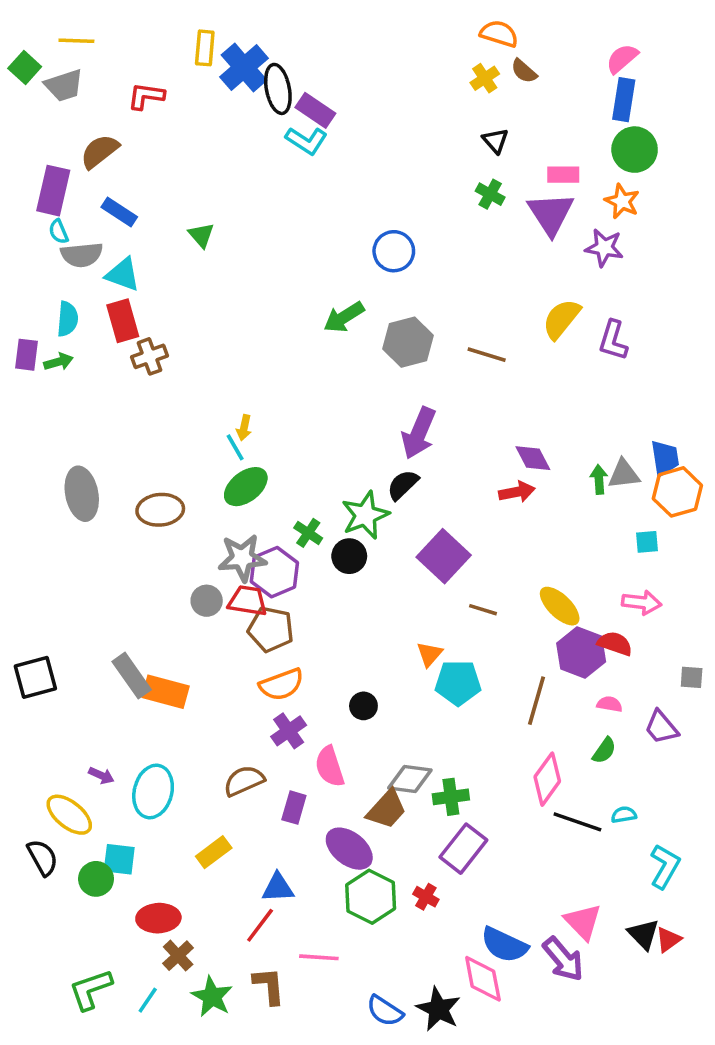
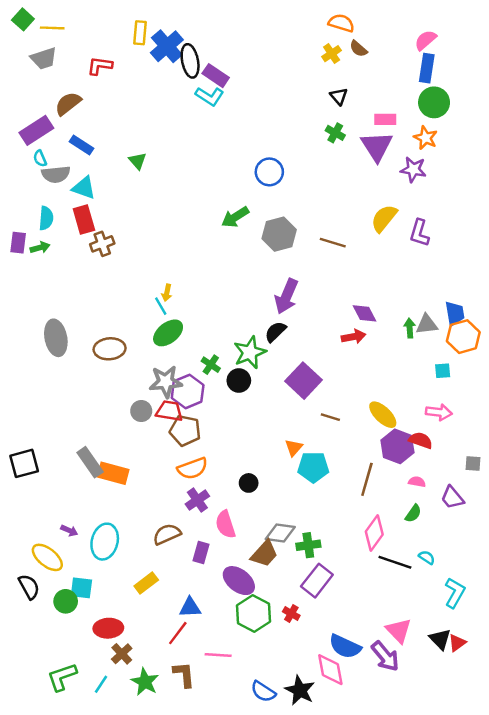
green square: (25, 68) -> (23, 19), moved
purple rectangle: (53, 191) -> (36, 130), turned 44
cyan semicircle: (624, 815) -> (427, 557), turned 42

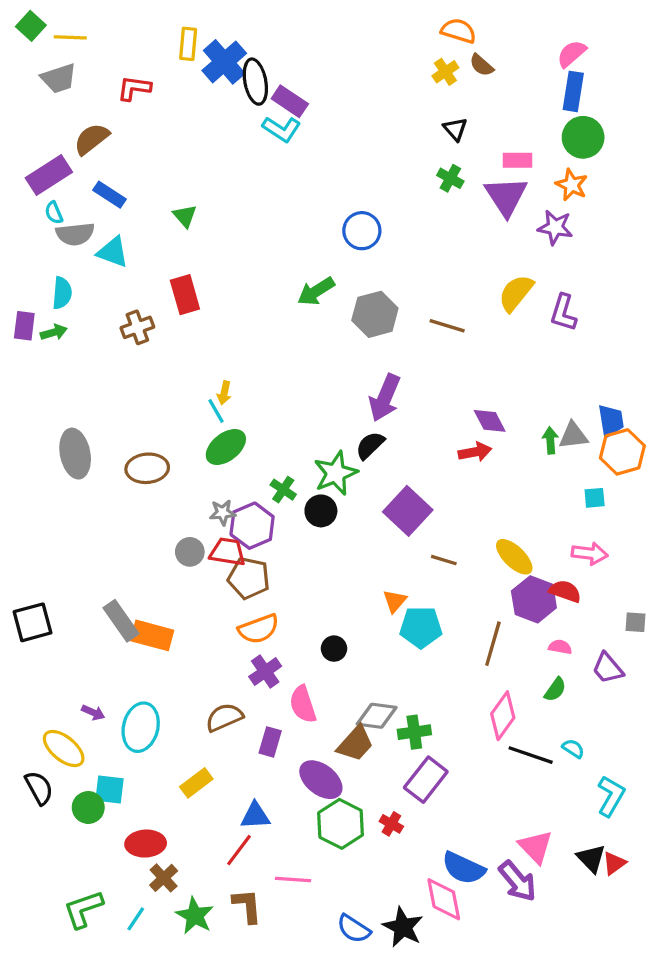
red rectangle: (84, 219) -> (185, 295), moved
gray star: (166, 382) -> (223, 513), size x0.6

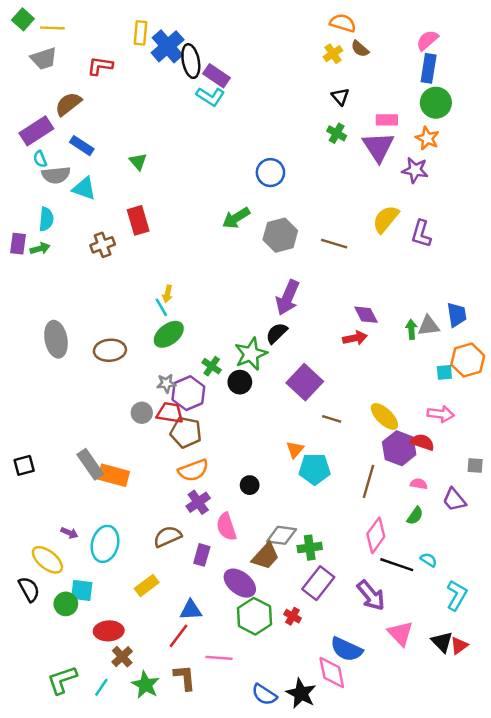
orange hexagon: (622, 452) -> (468, 360), moved
black square: (33, 622) -> (24, 465), size x0.7
purple arrow: (518, 881) -> (371, 595), moved

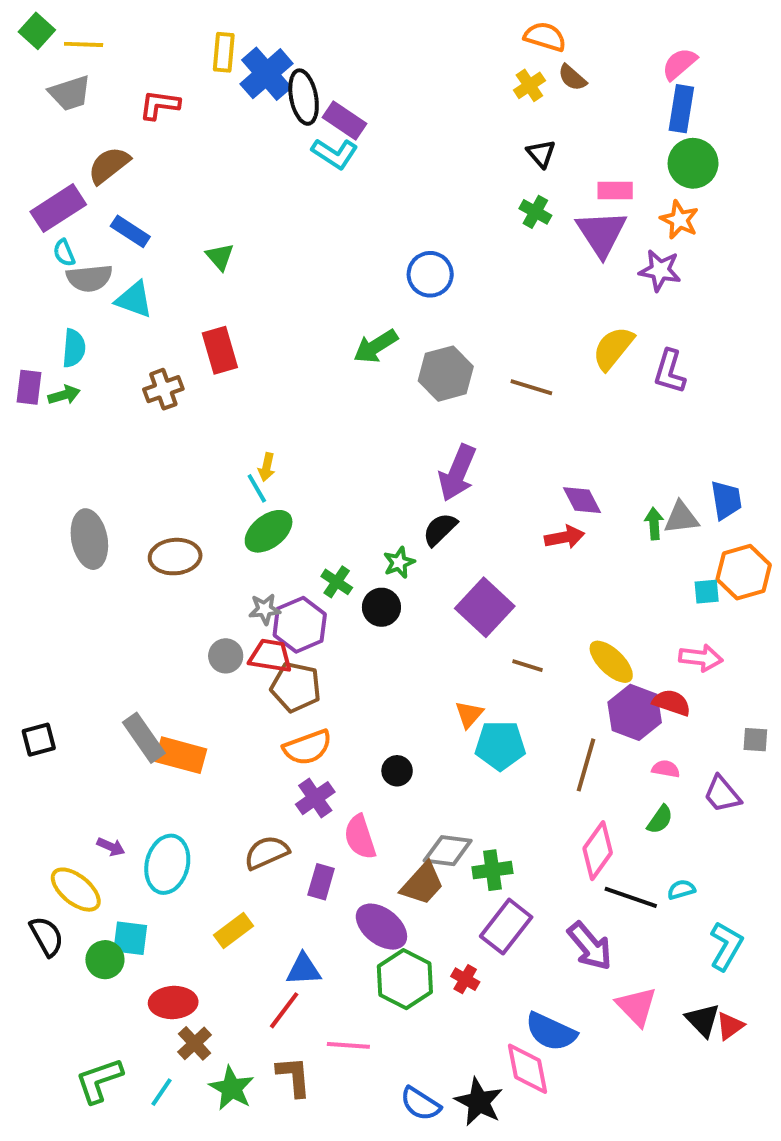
green star: (251, 354) -> (399, 562), size x0.6
cyan semicircle: (429, 560) -> (681, 890), turned -49

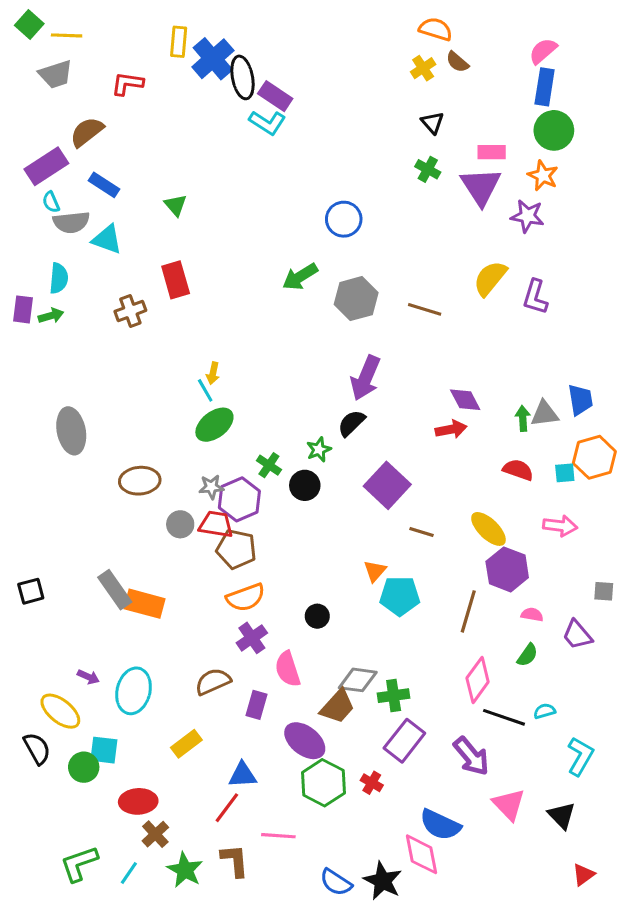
brown ellipse: (175, 557) -> (140, 481), moved
red semicircle: (672, 703) -> (518, 470), moved
red triangle: (730, 1026) -> (583, 875), moved

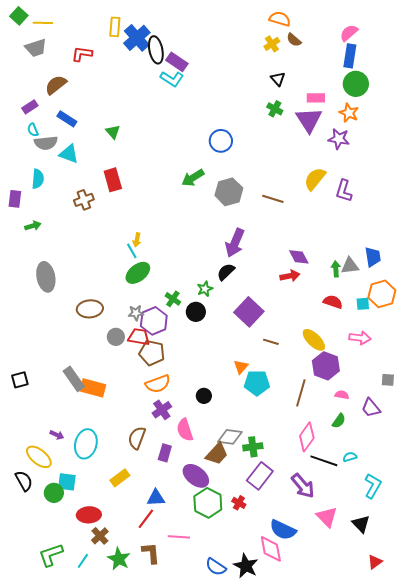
purple rectangle: (46, 166) -> (30, 107), size x0.6
green arrow: (51, 316) -> (33, 226), moved
brown semicircle: (213, 682) -> (137, 438), turned -45

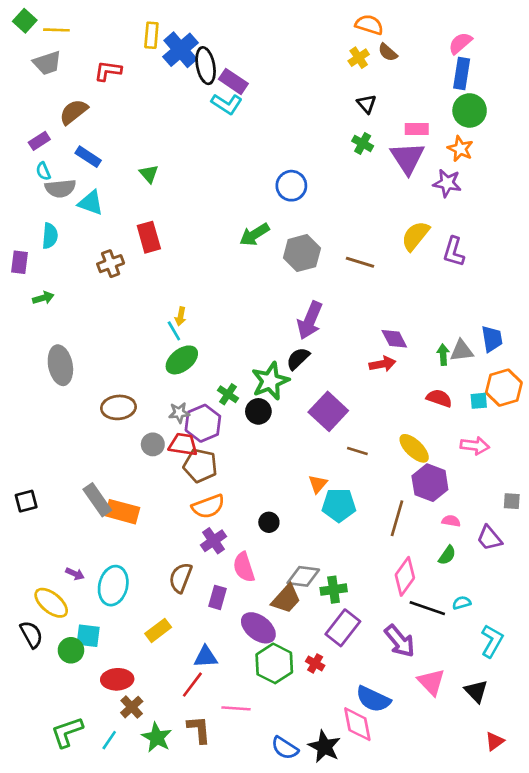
green star: (205, 289) -> (270, 381), size x1.8

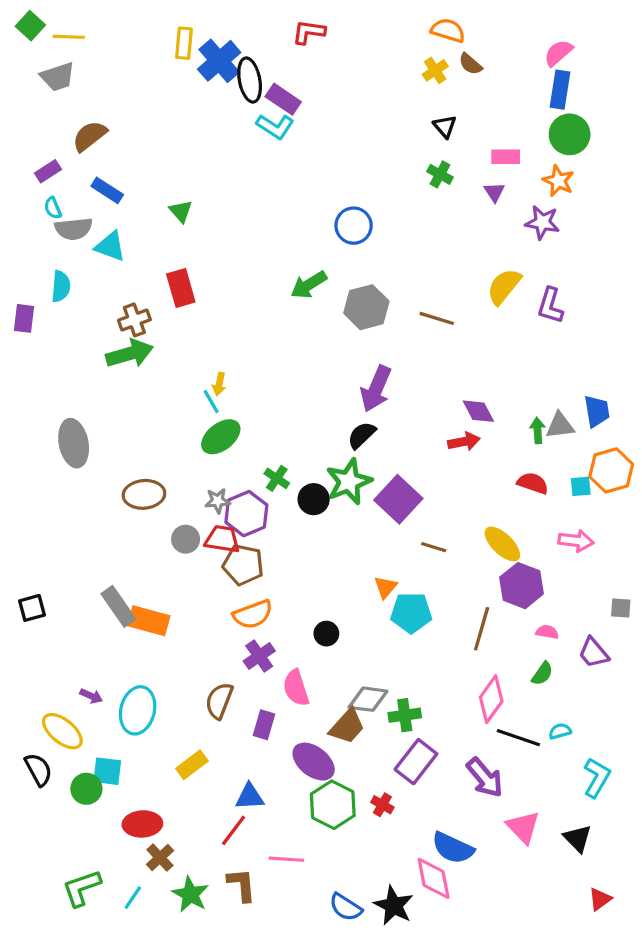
red L-shape: (108, 71) -> (309, 32), moved
purple triangle: (408, 158) -> (494, 192), size x0.5
green arrow: (43, 298) -> (130, 354), moved, size x1.8
green star: (270, 381) -> (349, 482), moved

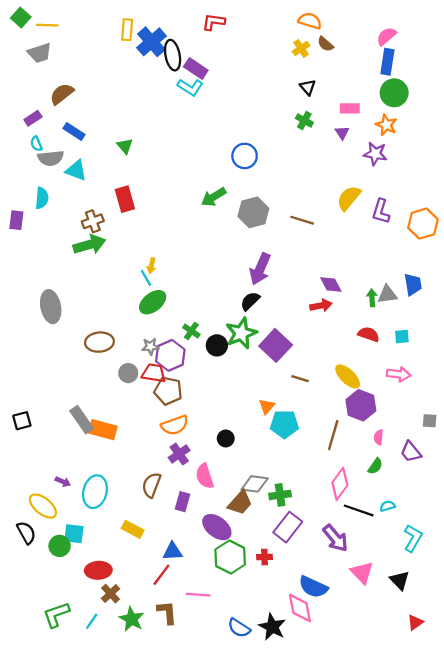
orange hexagon: (611, 470) -> (423, 224), moved
pink semicircle: (547, 632) -> (379, 437), turned -96
yellow rectangle: (192, 765) -> (133, 529), turned 65
red cross: (382, 805) -> (264, 557), turned -32

